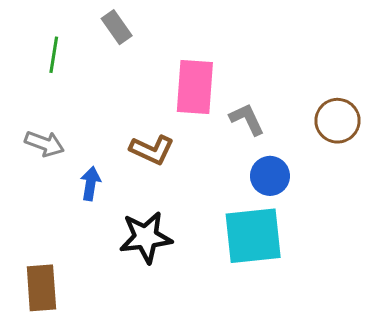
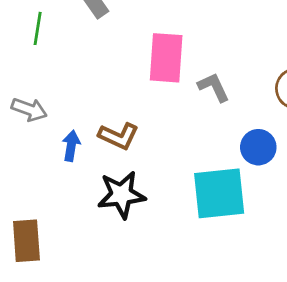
brown L-shape: (152, 150) -> (119, 136), moved
blue circle: (270, 176) -> (258, 147), moved

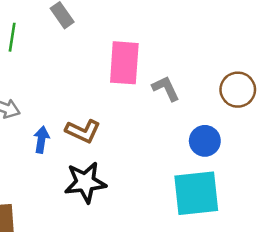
cyan square: (219, 193) -> (196, 193), moved

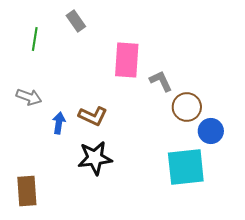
brown circle: (238, 90) -> (187, 107), moved
blue circle: (205, 141) -> (211, 131), moved

